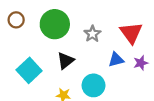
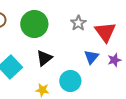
gray star: (92, 34) -> (78, 23), moved
blue triangle: (116, 60) -> (91, 57), turned -35

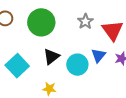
cyan circle: (70, 81) -> (77, 65), moved

